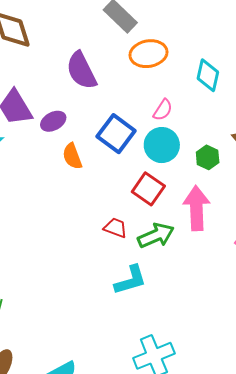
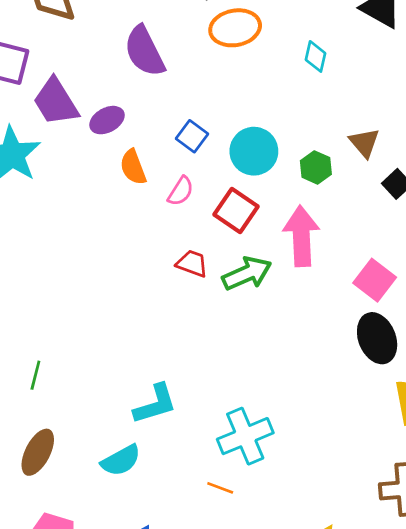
cyan diamond: (208, 75) -> (315, 56), size x0.7
pink semicircle: (163, 110) -> (181, 191), moved
blue square: (116, 134) -> (192, 136), size x0.6
cyan L-shape: (130, 280) -> (155, 404), moved

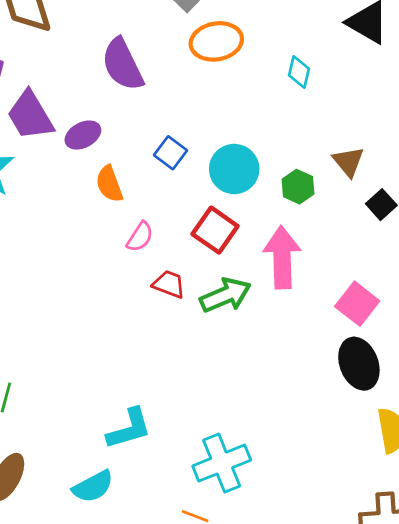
pink semicircle: (181, 191) -> (140, 237), moved

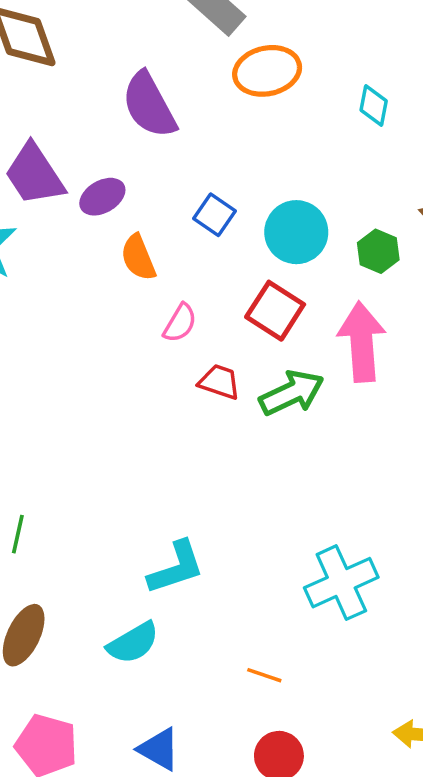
cyan cross: (222, 463) -> (341, 583), moved

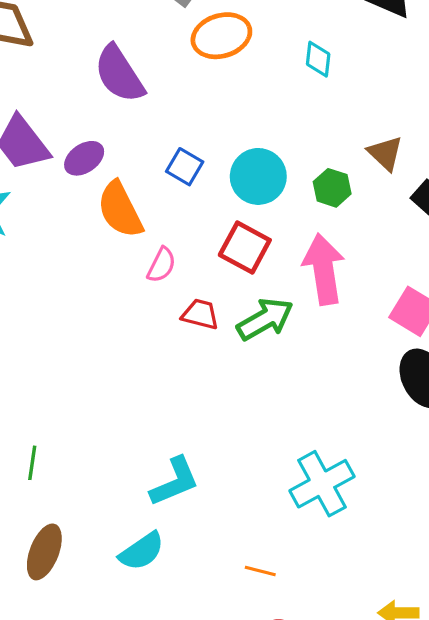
orange semicircle: (138, 257) -> (120, 210), size x1.4

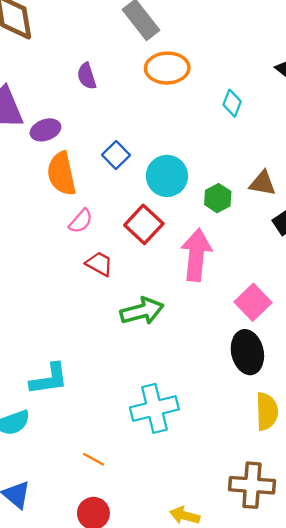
purple semicircle: (119, 74) -> (87, 76), size x0.6
brown triangle: (385, 153) -> (263, 183), turned -48
green arrow: (265, 319) -> (142, 311), moved

